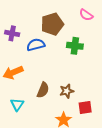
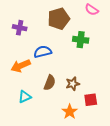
blue semicircle: (36, 45) -> (43, 52), moved
cyan triangle: (17, 104) -> (25, 97), turned 32

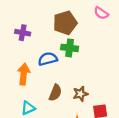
green cross: (81, 40) -> (70, 48), moved
orange arrow: (21, 66) -> (24, 74), turned 120

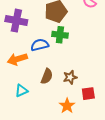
purple cross: (23, 33) -> (16, 21), size x1.5
orange arrow: (24, 74) -> (17, 59), turned -114

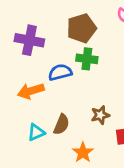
brown semicircle: (47, 76) -> (61, 124), moved
orange star: (67, 106) -> (83, 152), moved

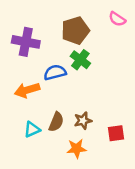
green cross: (87, 59) -> (80, 60), turned 30
brown star: (100, 115) -> (83, 121), moved
orange star: (83, 152) -> (77, 149), turned 30

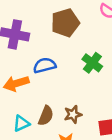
green cross: (80, 60) -> (92, 63), moved

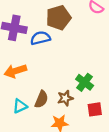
green cross: (92, 63) -> (85, 82), moved
blue semicircle: (45, 65) -> (40, 38), moved

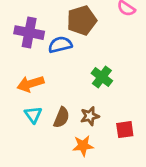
green cross: (85, 82) -> (102, 77), moved
cyan triangle: (20, 106) -> (33, 115), moved, turned -42

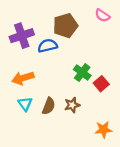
purple cross: (29, 33) -> (22, 36), turned -30
red square: (125, 130) -> (101, 84), moved, turned -32
orange star: (83, 146) -> (103, 130), moved

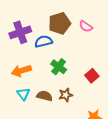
pink semicircle: (102, 15) -> (86, 26), moved
green cross: (82, 73) -> (59, 67), moved
brown semicircle: (49, 106) -> (44, 96), turned -98

